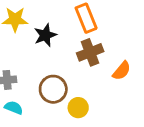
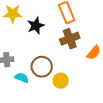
cyan semicircle: (14, 108) -> (22, 78), moved

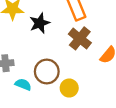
brown cross: (70, 39) -> (80, 38), turned -30

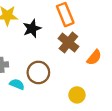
yellow circle: (69, 88) -> (77, 95), moved

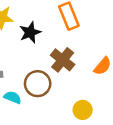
brown cross: (68, 42) -> (63, 60), moved

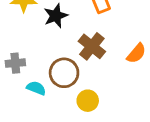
yellow circle: (83, 110) -> (88, 101), moved

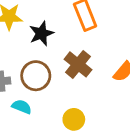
brown circle: (64, 73) -> (36, 76), moved

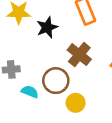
brown circle: (36, 76) -> (56, 81), moved

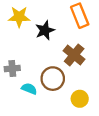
yellow circle: (76, 103) -> (80, 99), moved

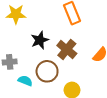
black star: (45, 30) -> (40, 40), moved

